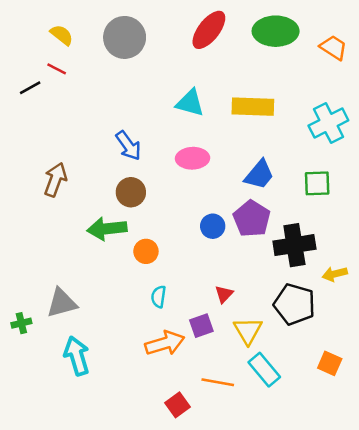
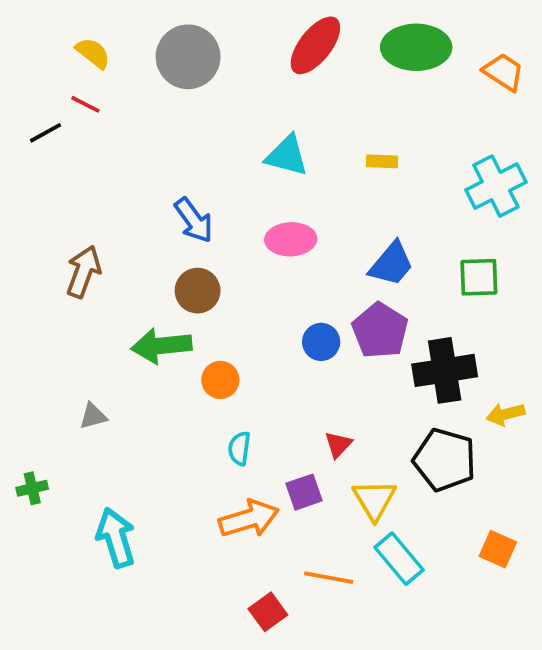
yellow rectangle: (253, 107) -> (382, 161), size x0.5
gray triangle: (62, 303) -> (93, 416), moved, size x0.6

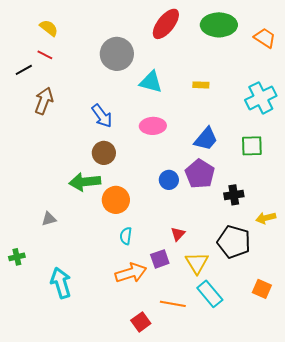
gray circle: (188, 57) -> (117, 54), moved
brown arrow: (84, 272) -> (44, 101), moved
black cross: (445, 370) -> (234, 195), size x0.6
orange circle: (220, 380) -> (116, 200), size x1.4

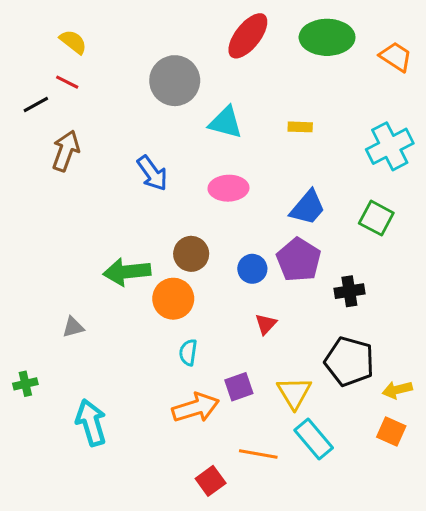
green square: (252, 146) -> (376, 218), turned 30
brown circle: (104, 153) -> (191, 254), moved
yellow arrow: (266, 218) -> (397, 390), moved
red triangle: (178, 234) -> (266, 324), moved

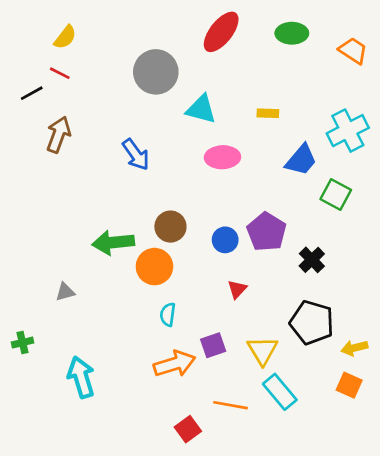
green ellipse: (327, 37) -> (292, 33), size x0.7
yellow semicircle: (73, 42) -> (65, 37), turned 90
pink ellipse: (228, 188) -> (222, 157), moved
blue trapezoid: (308, 208) -> (301, 160), moved
black cross: (349, 291) -> (312, 260), turned -35

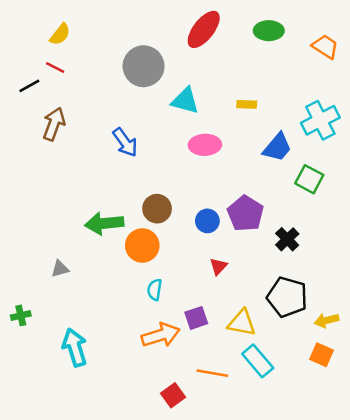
yellow triangle: (262, 351) -> (242, 323), turned -48

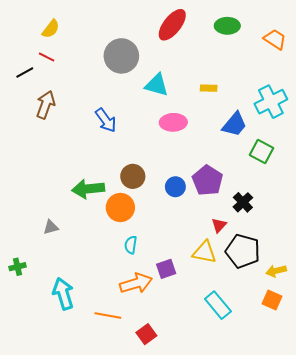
red triangle: (218, 266) -> (219, 225), moved
yellow triangle: (242, 323) -> (204, 252), moved
orange line: (212, 373) -> (108, 315), moved

